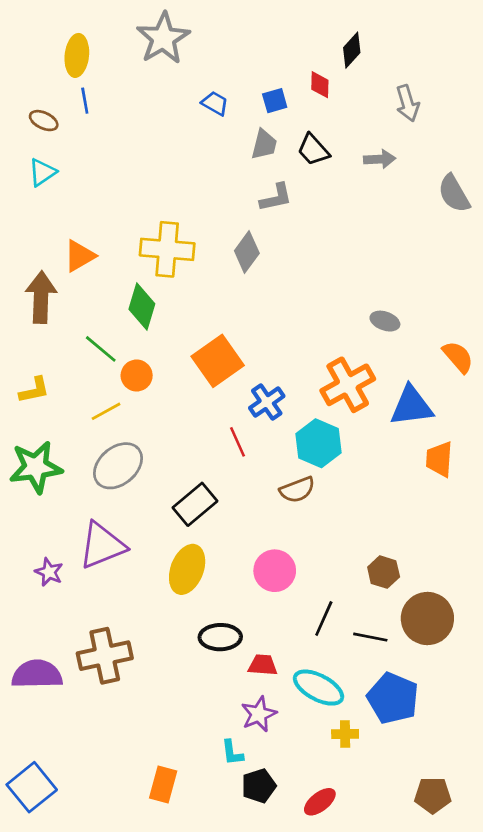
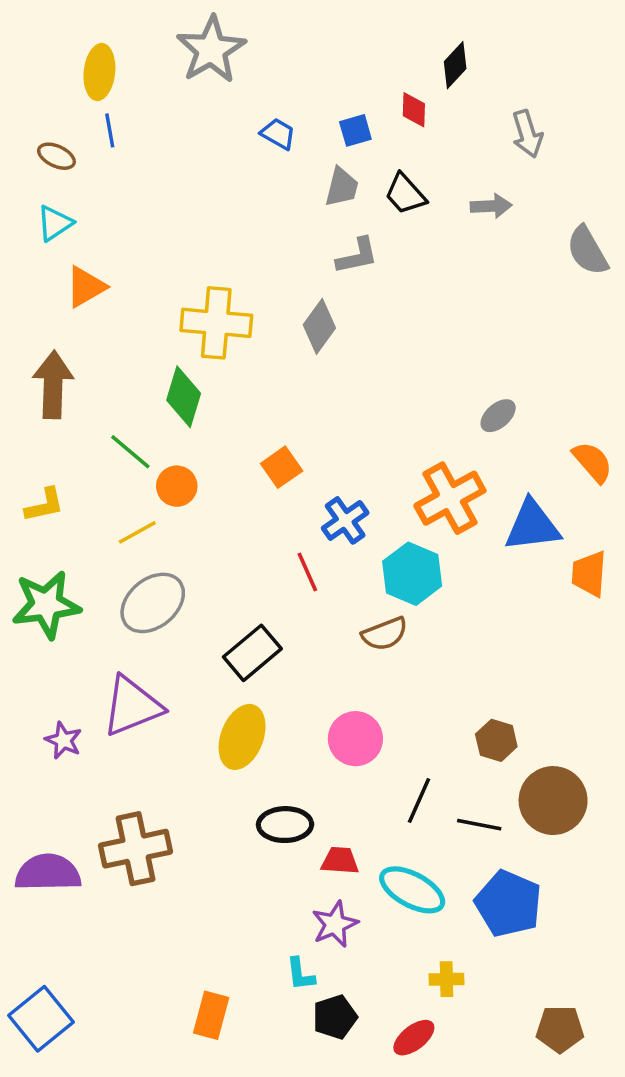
orange triangle: (79, 256) -> (86, 287), moved
gray ellipse: (385, 321) -> (498, 416), turned -60
orange square: (218, 361) -> (282, 467), size x0.6
orange trapezoid: (439, 459) -> (589, 574), moved
yellow cross: (345, 734) -> (447, 979), moved

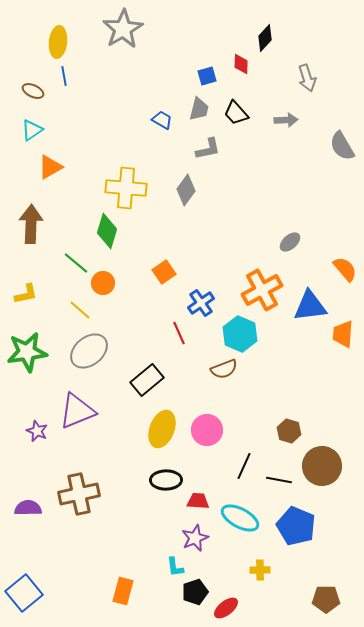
blue trapezoid: (278, 134) -> (162, 120), moved
yellow line: (137, 532) -> (80, 310), turned 70
yellow ellipse: (242, 737) -> (162, 429), moved
purple semicircle: (48, 873) -> (28, 508), size x0.7
red ellipse: (414, 1038) -> (226, 608), moved

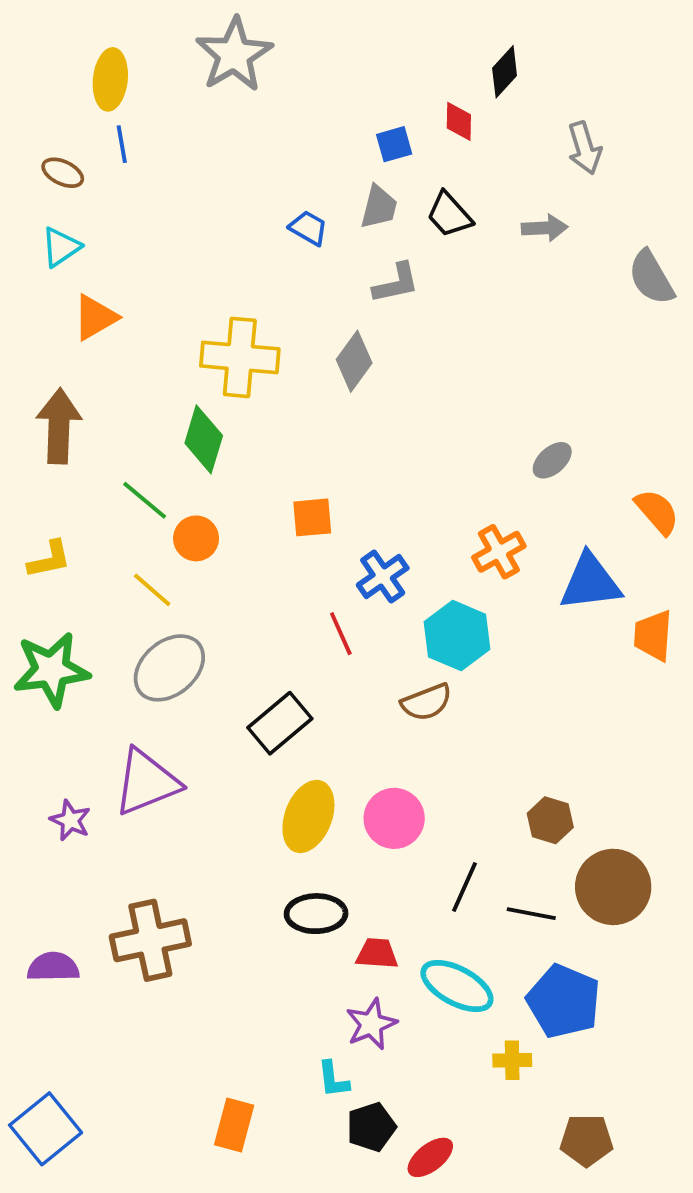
orange square: (164, 272) -> (312, 517), turned 30
orange cross: (262, 290) -> (499, 552), size x0.7
yellow cross: (260, 570) -> (512, 1060), moved
brown pentagon: (326, 599) -> (586, 1140), moved

